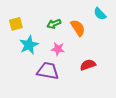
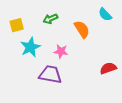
green arrow: (54, 24) -> (50, 19), moved
red semicircle: (88, 65) -> (108, 68), moved

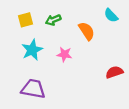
yellow square: (17, 25) -> (25, 20), moved
purple trapezoid: (50, 75) -> (33, 89), moved

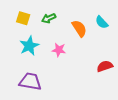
cyan semicircle: (111, 15) -> (102, 22), moved
yellow square: (25, 20) -> (23, 18), turned 32

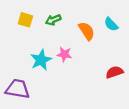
cyan star: (29, 46) -> (41, 60), moved
purple trapezoid: (30, 81) -> (18, 89), moved

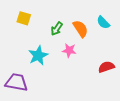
green arrow: (53, 20) -> (57, 29), moved, turned -32
pink star: (64, 54) -> (69, 50), moved

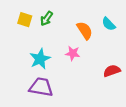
green arrow: (57, 29) -> (47, 19), moved
purple trapezoid: (17, 82) -> (41, 87), moved

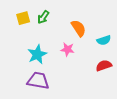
yellow square: (25, 20) -> (23, 18), turned -32
cyan semicircle: (109, 24) -> (104, 40), moved, turned -64

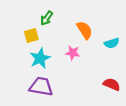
yellow square: (23, 18) -> (31, 35), moved
red semicircle: (104, 66) -> (112, 84), moved, turned 42

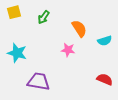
yellow square: (31, 35) -> (14, 12), moved
cyan star: (40, 58) -> (17, 53), moved, turned -30

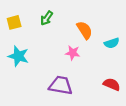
yellow square: (14, 12) -> (14, 22), moved
purple trapezoid: (38, 81) -> (61, 85), moved

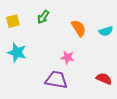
cyan semicircle: (112, 43) -> (106, 31), moved
pink star: (73, 53) -> (67, 57), moved

